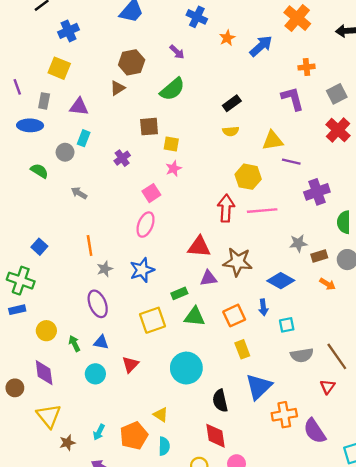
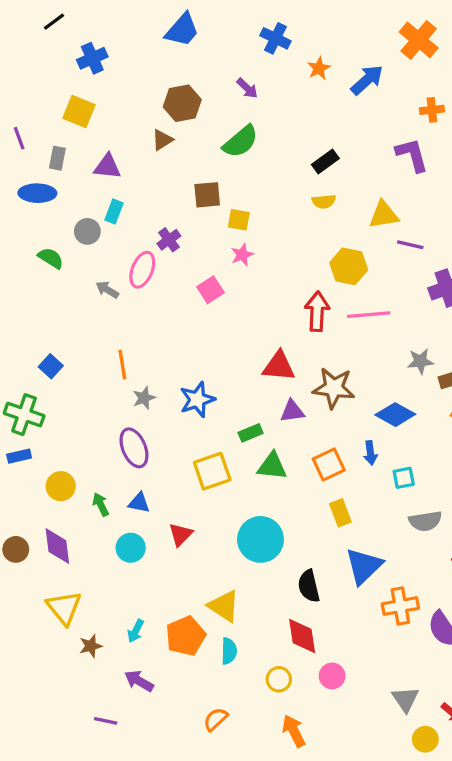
pink ellipse: (146, 225) -> (142, 270), moved
brown circle: (15, 388) -> (16, 549), moved
yellow triangle: (161, 415) -> (224, 606), size x1.5

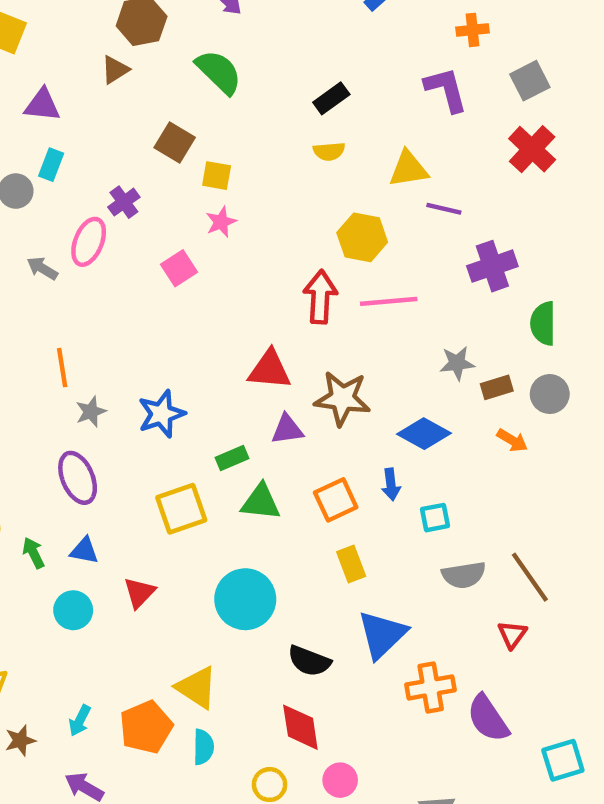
green semicircle: (241, 142) -> (219, 72), turned -96
brown square: (207, 195) -> (175, 142), turned 36
black semicircle: (309, 586) -> (309, 661), turned -56

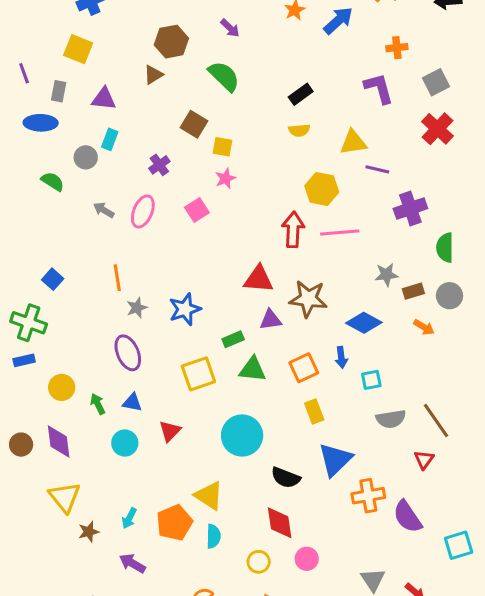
pink ellipse: (89, 242) -> (143, 211), moved

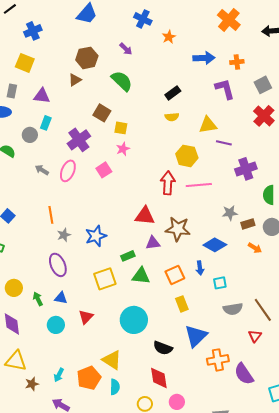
blue arrow: (338, 21) -> (204, 58), moved, turned 40
purple cross: (159, 165) -> (79, 140), size x1.6
yellow triangle: (65, 497) -> (16, 361), turned -40

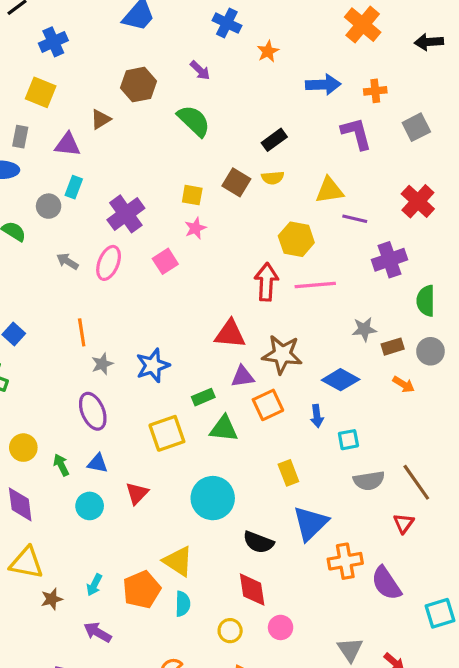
brown triangle: (75, 80) -> (101, 119), moved
brown square: (102, 113) -> (236, 182), moved
red cross: (264, 116) -> (418, 201), moved
orange square: (175, 275) -> (268, 405), moved

